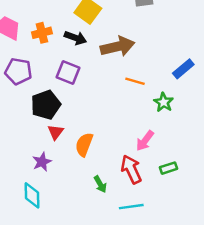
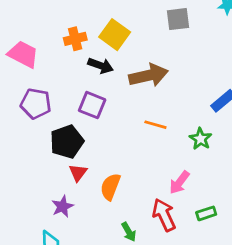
orange cross: (42, 33) -> (75, 39), moved
orange line: (135, 81) -> (155, 125), moved

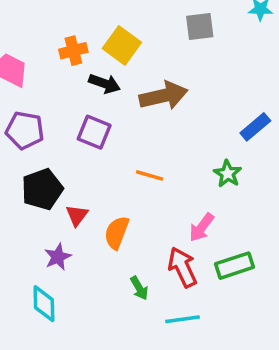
orange line: (155, 125) -> (150, 175), moved
black pentagon: (67, 142) -> (42, 189), moved
green rectangle: (206, 213) -> (234, 266), size x1.5

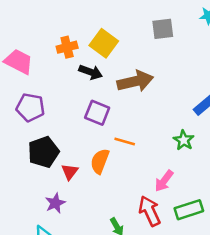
purple square: (94, 132) -> (97, 113), moved
orange semicircle: (117, 233) -> (100, 161), moved

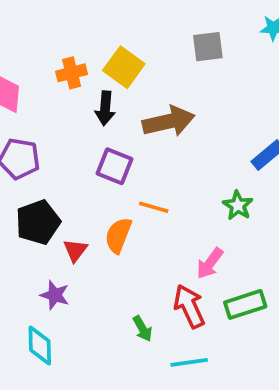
black arrow: (91, 72) -> (105, 108), turned 75
purple star: (55, 203) -> (55, 295), turned -30

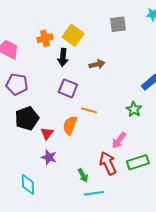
brown arrow: (169, 121) -> (97, 64), size x0.6
purple star: (55, 295) -> (49, 157), moved
cyan line: (189, 362) -> (94, 193), moved

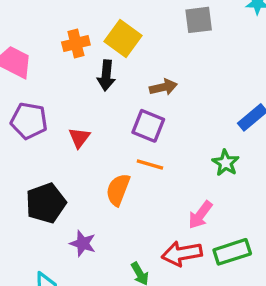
purple square: (68, 88) -> (148, 126), moved
black pentagon: (27, 118) -> (46, 203), moved
red triangle: (47, 133) -> (79, 138), moved
red arrow: (108, 163) -> (182, 254), turned -75

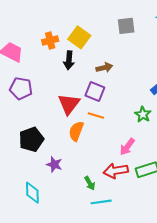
red triangle: (79, 138) -> (69, 104), moved, size x1.6

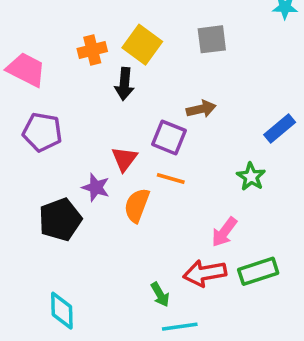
gray square: (126, 26) -> (212, 39), moved
brown arrow: (104, 68) -> (201, 109), moved
red triangle: (69, 104) -> (124, 159), size x0.7
purple star: (54, 164) -> (96, 187), moved

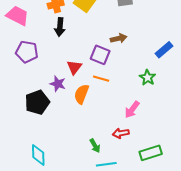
black arrow: (124, 84) -> (60, 27), moved
green rectangle: (258, 271) -> (151, 153), moved
red arrow: (205, 273) -> (121, 133), size x0.7

